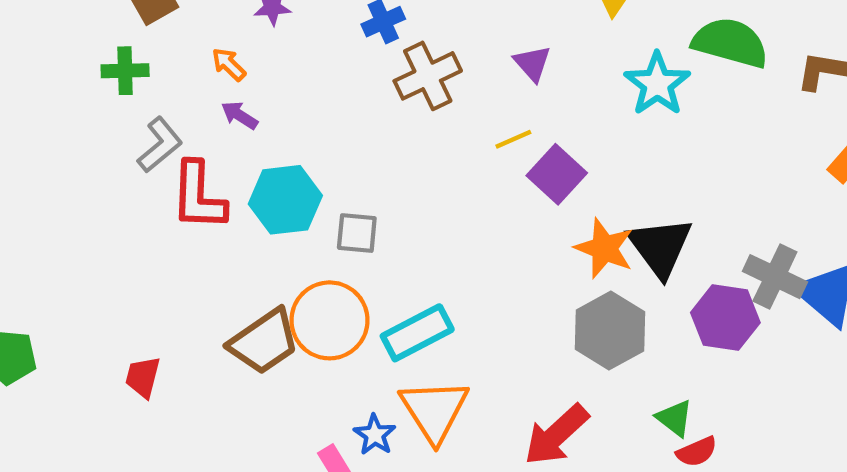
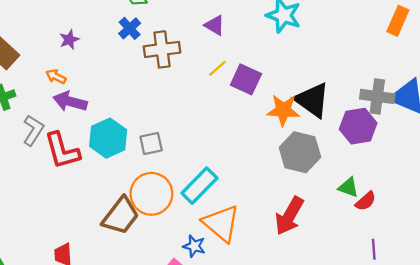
brown cross: (428, 76) -> (162, 49), turned 36
purple arrow: (240, 115) -> (70, 101), size x1.6

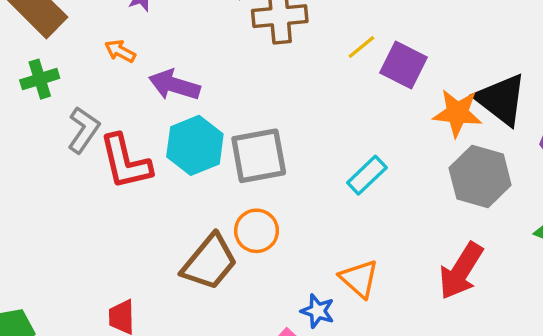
purple arrow: (70, 101) -> (174, 85), moved
gray square: (151, 144) -> (259, 156), size x1.6
cyan rectangle: (199, 186) -> (367, 175), moved, size x0.7
orange circle: (151, 194) -> (256, 231), size x0.7
orange triangle: (221, 223) -> (359, 279), size x0.7

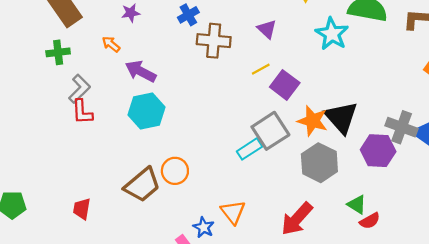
gray square: (259, 156) -> (270, 131), moved, turned -33
red L-shape: (125, 162) -> (82, 112), moved, size x0.7

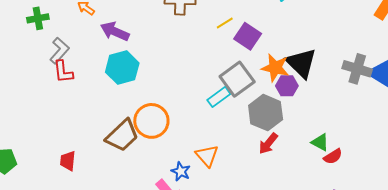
purple hexagon: (378, 151) -> (287, 86), moved, size x0.7
gray hexagon: (319, 163) -> (266, 113), moved
orange circle: (175, 171) -> (151, 121), size x1.4
red arrow: (297, 219) -> (268, 144), moved, size x0.7

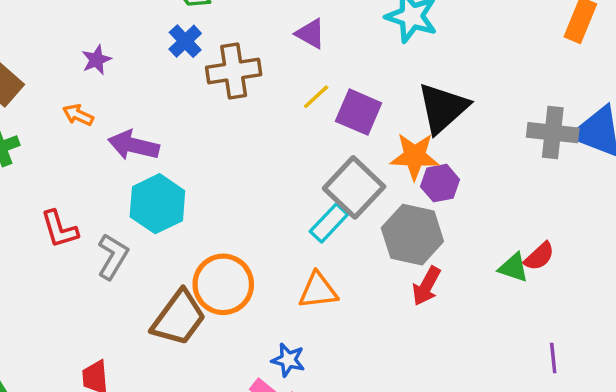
gray L-shape: (59, 51) -> (113, 256), moved
black triangle: (301, 63) -> (443, 108), moved, turned 44
orange triangle: (207, 156) -> (318, 291), moved, turned -45
red semicircle: (333, 156) -> (539, 256), moved

